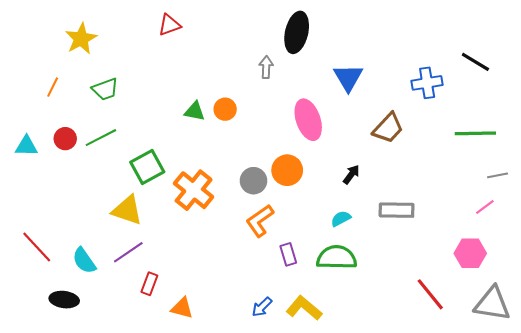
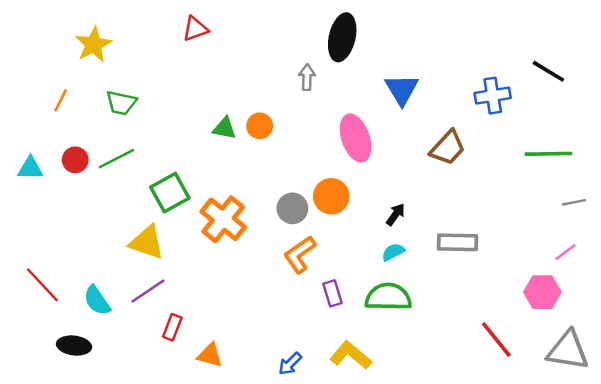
green trapezoid: (105, 89) -> (121, 103), turned 32
black arrow: (351, 174) -> (396, 214), moved
pink line: (485, 207) -> (565, 252), moved
blue arrow: (262, 307) -> (290, 364), moved

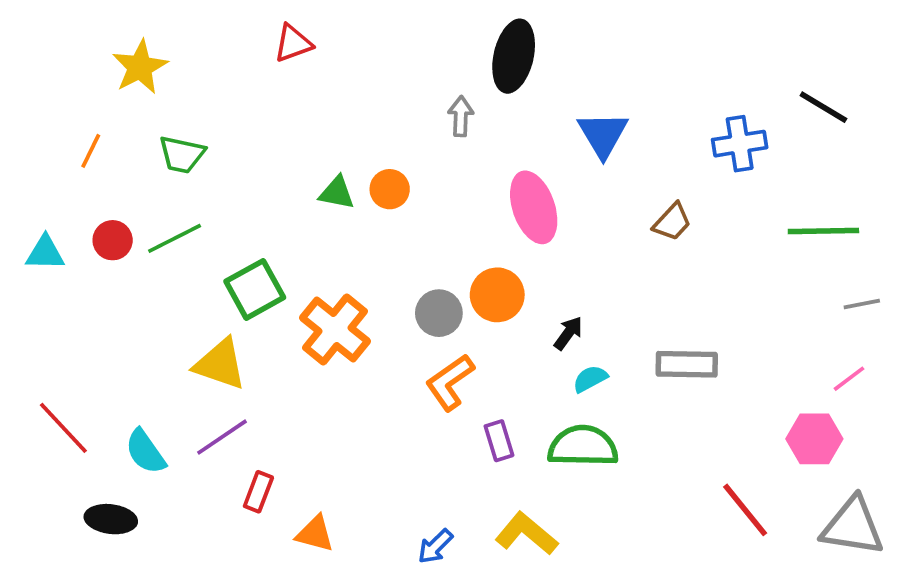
brown trapezoid: (448, 148) -> (672, 222), size x0.7
black arrow: (396, 214) -> (568, 333), moved

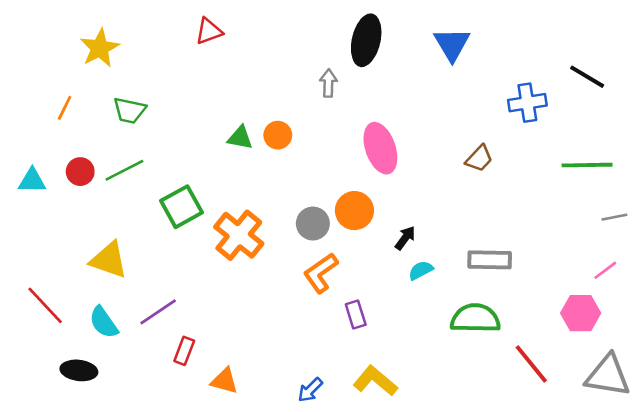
blue triangle: (603, 134) -> (452, 44), moved
yellow triangle: (220, 364) -> (109, 260), moved
green semicircle: (583, 446) -> (475, 318), moved

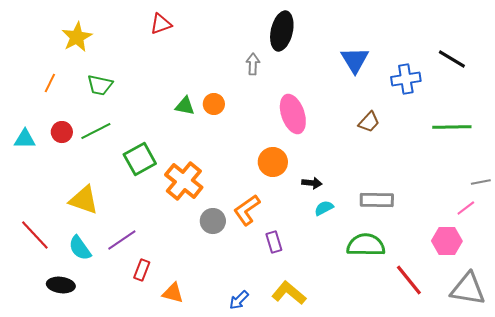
blue triangle: (452, 44) -> (355, 60), moved
gray line: (614, 217) -> (481, 182), moved
gray circle: (313, 224) -> (213, 221), moved
black arrow: (405, 238) -> (312, 183), turned 60

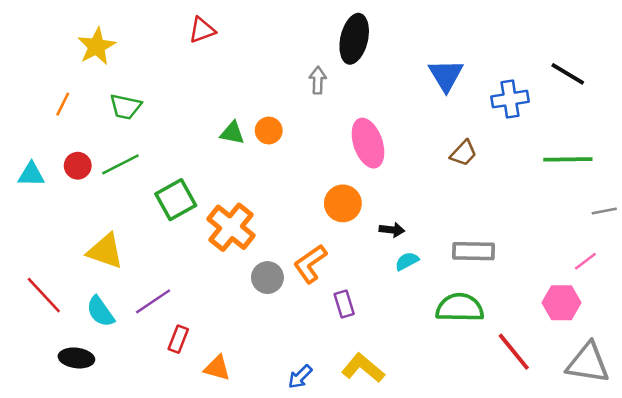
gray line: (481, 182) -> (604, 211), moved

